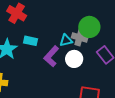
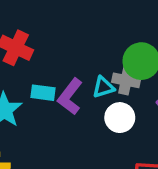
purple L-shape: (51, 56) -> (70, 97), moved

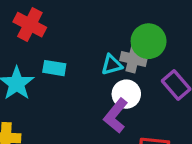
purple L-shape: (70, 97) -> (116, 116), moved

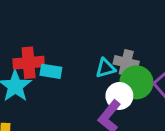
red cross: (30, 25) -> (29, 63), moved, turned -32
green circle: (149, 41) -> (136, 82), moved

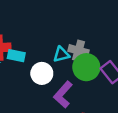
white circle: (119, 96) -> (42, 73), moved

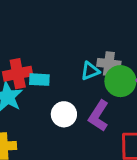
white circle: (42, 73) -> (64, 114), moved

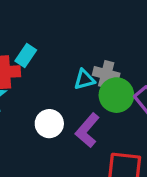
cyan rectangle: (39, 80) -> (26, 56), moved, turned -66

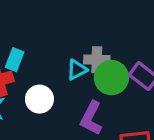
white circle: (49, 124) -> (39, 99), moved

